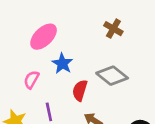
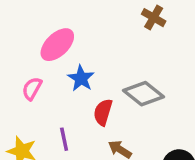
brown cross: (113, 29) -> (154, 18), moved
pink semicircle: (31, 80) -> (32, 89), moved

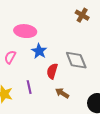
pink ellipse: (57, 45) -> (25, 31), turned 50
gray diamond: (143, 94) -> (76, 60), turned 30

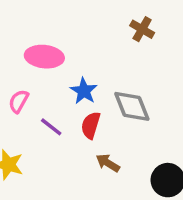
blue star: (39, 51) -> (84, 91), moved
purple line: (29, 87) -> (51, 127), moved, turned -40

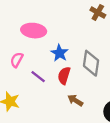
gray diamond: (132, 106) -> (91, 63), turned 30

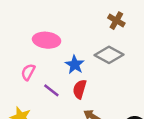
gray diamond: (91, 63) -> (109, 55), moved, turned -70

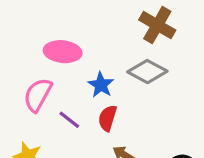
brown cross: (116, 21) -> (157, 25), size x1.5
pink semicircle: (28, 72) -> (38, 95), size x1.5

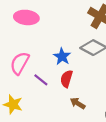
pink ellipse: (63, 52) -> (26, 17), moved

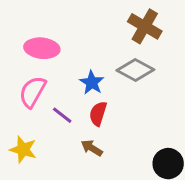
pink ellipse: (26, 17) -> (42, 48), moved
brown arrow: (78, 103) -> (92, 148), moved

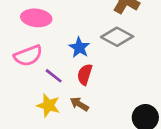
pink semicircle: (33, 92) -> (28, 56), turned -140
yellow star: (23, 150) -> (48, 105), moved

